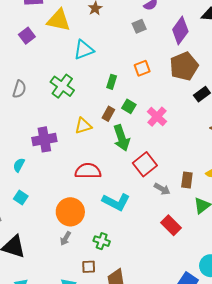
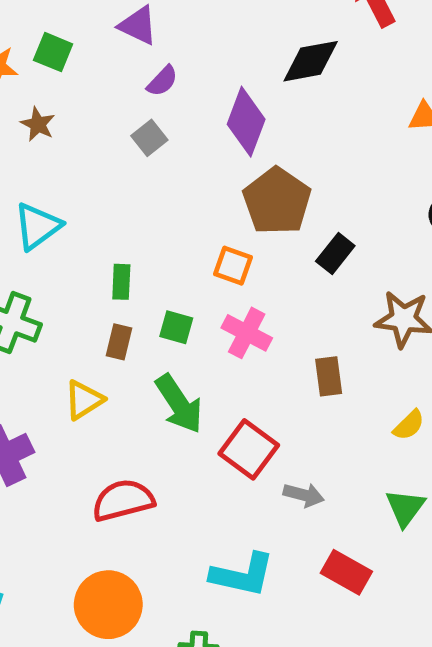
orange square: (142, 68) -> (233, 266), moved, turned -35
brown rectangle: (108, 114) -> (119, 342), moved
brown rectangle: (187, 180) -> (329, 376), moved
cyan L-shape: (116, 202) -> (242, 575), moved

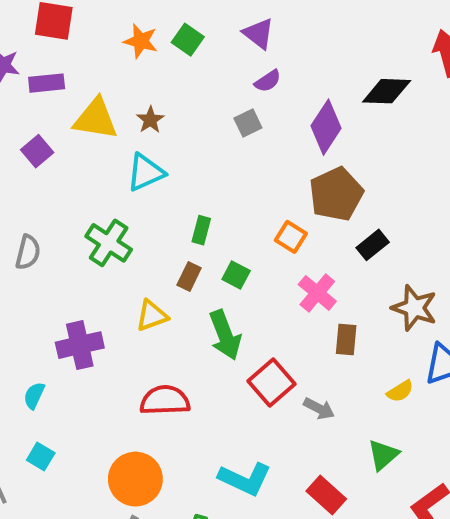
brown star: (38, 124) -> (150, 120), moved
pink cross: (247, 333) -> (317, 293), moved
gray arrow: (304, 495) -> (319, 408), moved

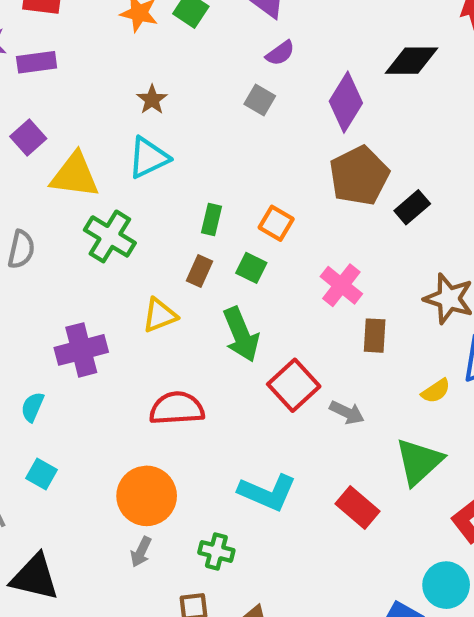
yellow triangle: (96, 119) -> (75, 175), moved
gray square: (248, 123) -> (260, 100), turned -32
orange square: (291, 237) -> (276, 223), moved
black rectangle: (373, 245) -> (412, 207), moved
green triangle: (383, 455) -> (419, 462), size x1.4

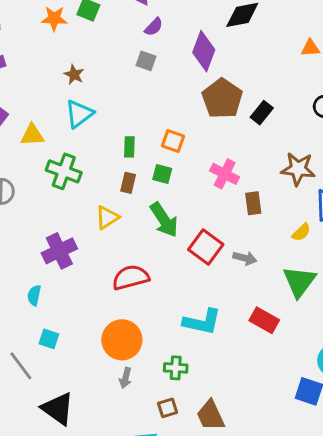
yellow triangle: (75, 175) -> (32, 135), size x0.7
black triangle: (35, 577) -> (58, 409), turned 33

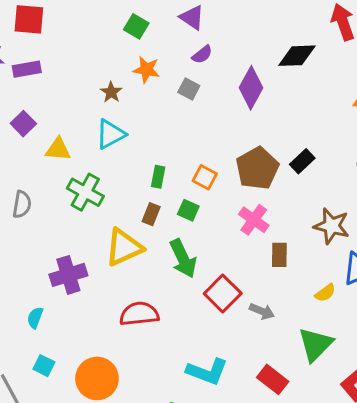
orange star: (54, 18) -> (146, 70), moved
brown pentagon: (222, 99) -> (257, 168), moved
yellow triangle: (107, 218) -> (124, 247), size x1.5
orange circle: (122, 340) -> (97, 378), moved

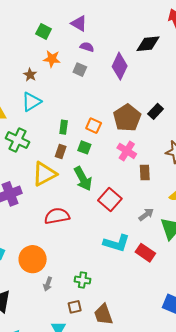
purple semicircle: (202, 55) -> (87, 47), turned -120
gray arrow: (262, 311) -> (146, 215), moved, turned -56
cyan L-shape: (207, 372) -> (116, 243), moved

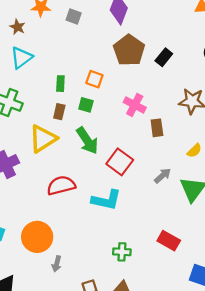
brown pentagon: (127, 118) -> (129, 50), moved
cyan L-shape: (116, 243) -> (106, 200), moved
red rectangle: (145, 253) -> (169, 241), moved
green cross: (82, 280) -> (122, 252), moved

